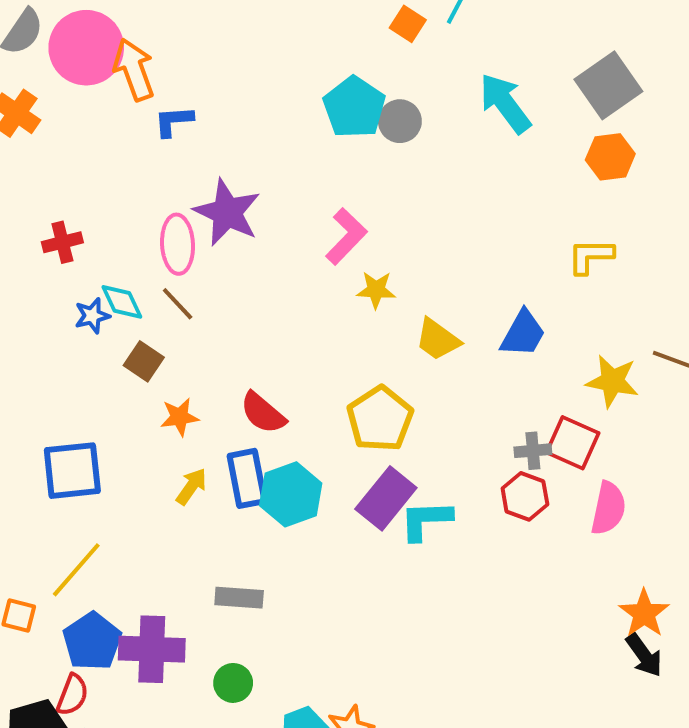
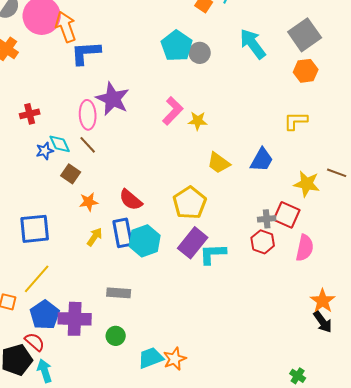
blue L-shape: (174, 121) -> (86, 53), size x1.5
yellow star: (376, 290) -> (198, 121), moved
red semicircle: (72, 695) -> (35, 342), turned -70

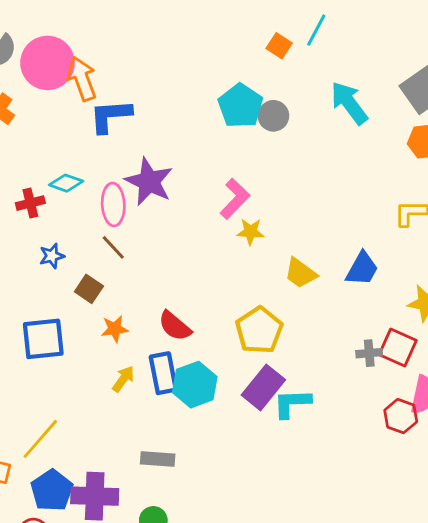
yellow star: (198, 121) -> (251, 232), moved
cyan diamond: (60, 144) -> (66, 183), moved, turned -45
blue square: (35, 229) -> (43, 339), moved
red hexagon: (263, 242) -> (401, 416), moved

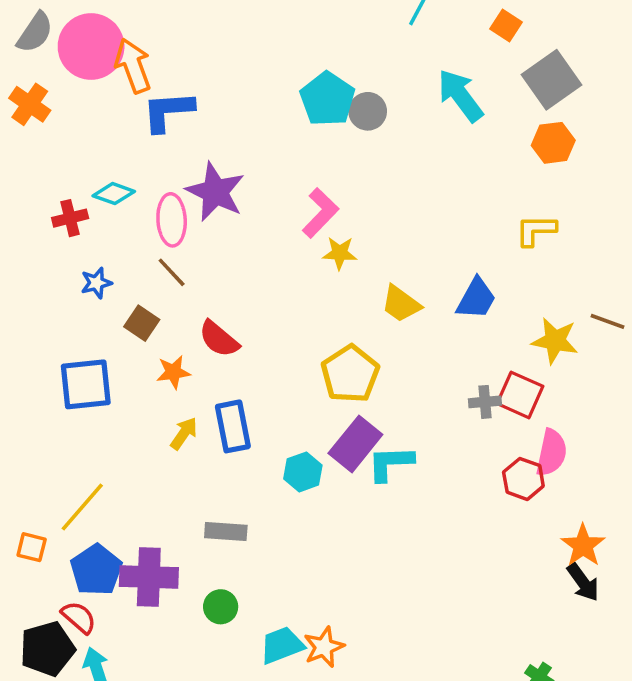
orange square: (279, 46) -> (506, 25), moved
red semicircle: (175, 326) -> (219, 339), moved
cyan hexagon: (195, 385) -> (303, 472), moved, size x0.7

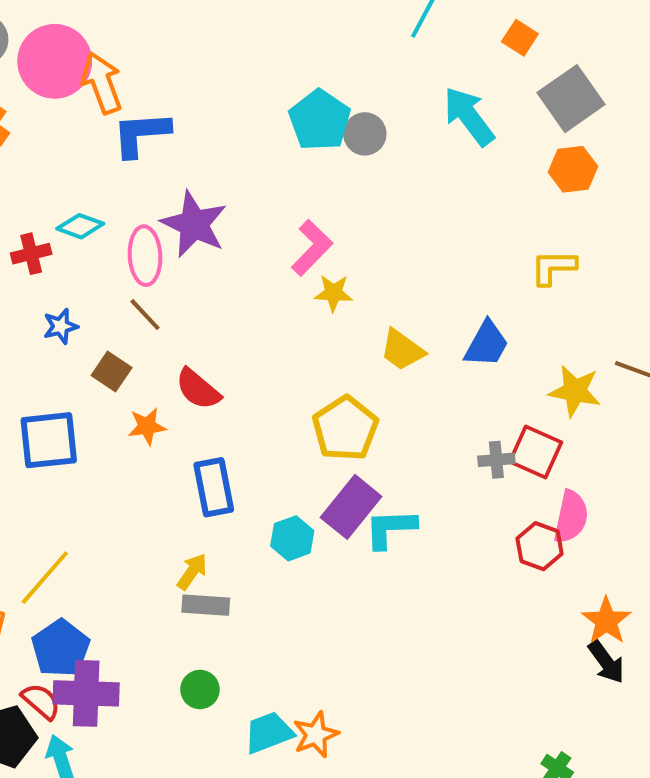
yellow arrow: (184, 433) -> (192, 572), moved
purple cross: (149, 577) -> (86, 693), moved

